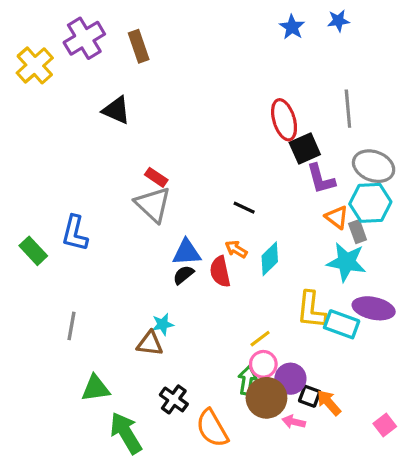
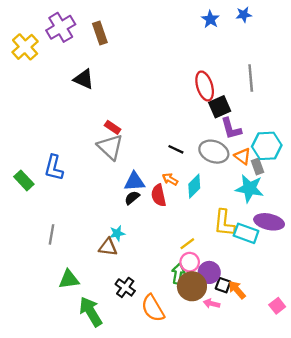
gray ellipse: (374, 166) -> (214, 152), moved

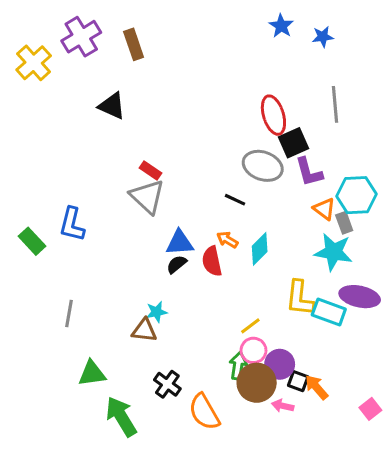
blue star: (244, 15) -> (323, 37), moved
gray ellipse: (214, 152) -> (263, 166), moved

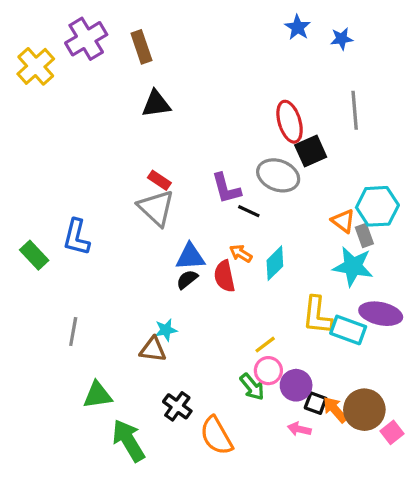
black triangle: (112, 106) -> (156, 104), moved, turned -32
purple L-shape: (309, 172) -> (226, 188), moved
green arrow: (238, 366) -> (252, 387), turned 132
brown circle: (257, 383) -> (364, 410), moved

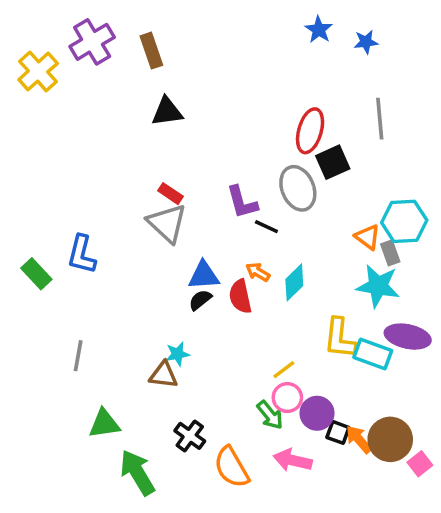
red ellipse: (290, 122) -> (310, 131), turned 33
gray ellipse: (278, 175) -> (298, 188), turned 48
pink arrow: (299, 429) -> (293, 460), moved, size x1.5

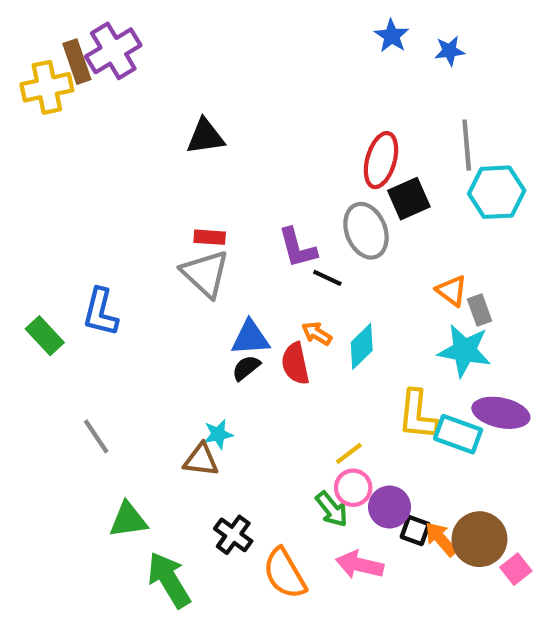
brown rectangle: (151, 51) -> (77, 62), moved
yellow cross: (38, 71) -> (47, 87), turned 30
red rectangle: (171, 194) -> (210, 237), turned -30
cyan hexagon: (404, 221) -> (497, 192), moved
gray line: (78, 356) -> (96, 436), turned -44

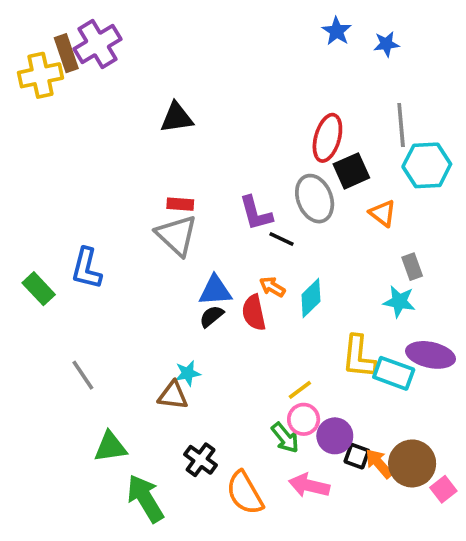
orange triangle: (452, 291) -> (383, 213), moved
cyan star: (464, 351) -> (399, 302), size x0.7

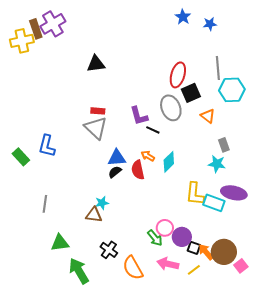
gray line: (83, 375) -> (45, 204), turned 42
yellow line: (300, 390) -> (194, 270), moved

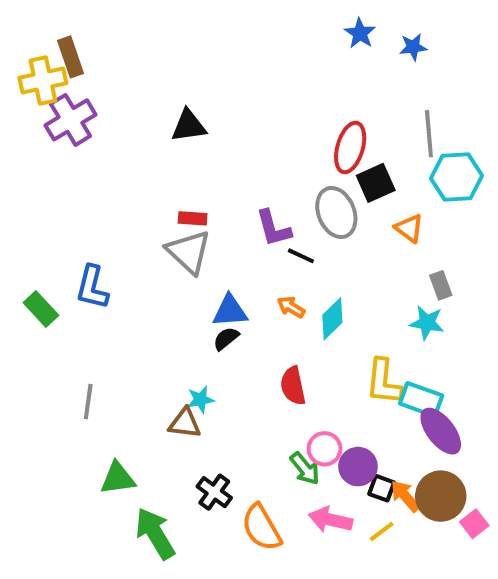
purple cross: (53, 24) -> (70, 120), moved
red semicircle: (138, 170) -> (293, 386), moved
purple ellipse: (234, 193) -> (441, 431), moved, turned 40

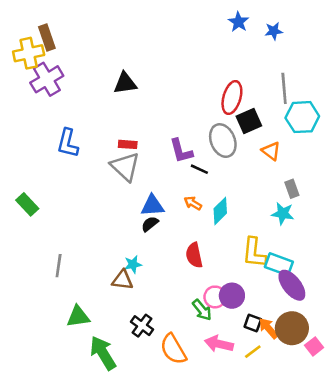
blue L-shape: (92, 287) -> (68, 143), moved
purple circle: (358, 467) -> (232, 296), moved

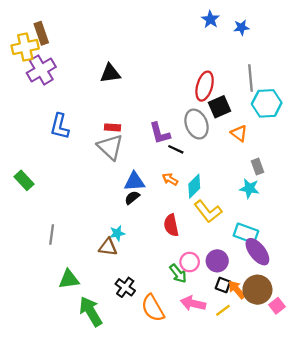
yellow L-shape: (254, 253) -> (208, 211), moved, turned -44
purple circle: (232, 296) -> (217, 261), moved

